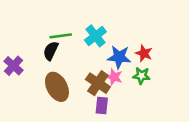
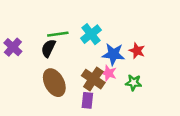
purple cross: (13, 66) -> (13, 47), moved
green star: (141, 76) -> (133, 83), moved
purple rectangle: (102, 105) -> (87, 100), moved

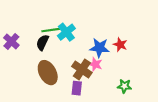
cyan cross: (91, 34) -> (66, 32), moved
green star: (133, 83) -> (124, 86), moved

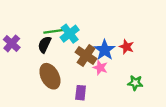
blue star: (100, 48) -> (105, 50), turned 30
brown cross: (82, 69) -> (86, 55), moved
green star: (124, 86) -> (135, 83), moved

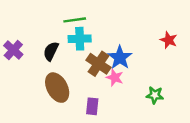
green line: (53, 31) -> (75, 20), moved
cyan cross: (70, 34) -> (80, 39), turned 36
red star: (126, 47) -> (169, 40), moved

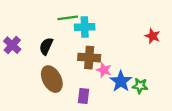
cyan cross: (80, 39) -> (85, 27), moved
blue star: (120, 57) -> (121, 81), moved
brown cross: (98, 64) -> (89, 58), turned -30

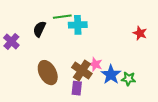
black semicircle: (46, 46) -> (39, 29), moved
brown cross: (89, 58) -> (82, 70), moved, turned 30

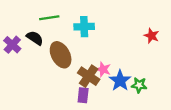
green line: (62, 17) -> (49, 18), moved
black semicircle: (39, 29) -> (35, 38), moved, turned 98
brown ellipse: (48, 73) -> (61, 55), moved

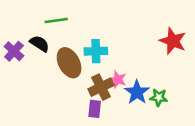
cyan cross: (84, 27) -> (96, 51), moved
red star: (151, 36) -> (173, 41), size x1.5
brown cross: (89, 76) -> (101, 87), turned 30

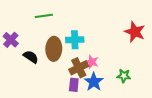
black semicircle: (40, 44) -> (31, 57), moved
brown ellipse: (69, 63) -> (54, 49), turned 30
blue star: (137, 92) -> (94, 82), moved

